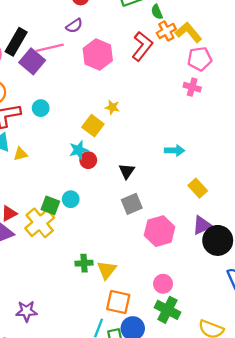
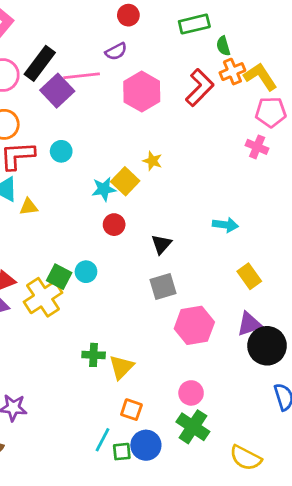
cyan star: (79, 150) -> (104, 189), moved
orange square: (118, 302) -> (131, 410), size x0.7

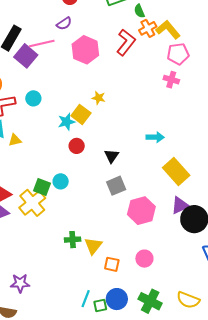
yellow rectangle: (249, 276) -> (176, 171), size x1.5
orange square: (131, 410) -> (112, 264), moved
green cross: (193, 427) -> (150, 301), moved

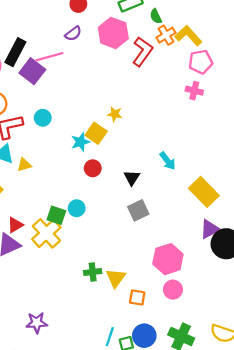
pink hexagon: (85, 50) -> (113, 33), moved
cyan arrow: (155, 137) -> (168, 161), moved, turned 54
pink hexagon: (141, 211) -> (168, 259), moved

